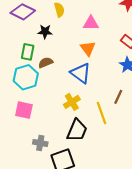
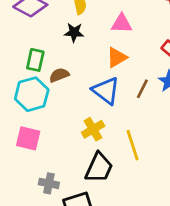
black star: (45, 32) -> (74, 32), moved
orange triangle: (88, 48) -> (117, 58), turned 35
brown line: (118, 97) -> (142, 89), moved

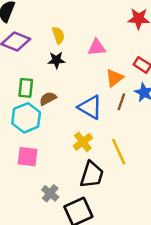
orange triangle: (117, 58) -> (115, 78), moved
gray cross: (49, 183) -> (50, 193), turned 35

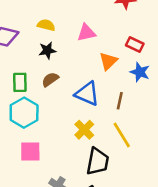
yellow semicircle: (58, 35) -> (46, 25), turned -49
brown semicircle: (48, 98) -> (50, 79), moved
brown line: (121, 102) -> (120, 101), moved

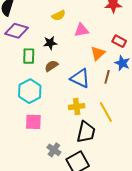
yellow semicircle: (46, 25) -> (59, 15), moved, turned 136
green rectangle: (20, 82) -> (29, 56), moved
brown line: (120, 101) -> (107, 77), moved
yellow cross: (84, 130) -> (77, 107), turned 35

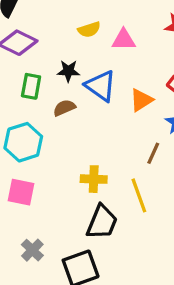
pink triangle: (82, 30) -> (124, 40), moved
brown line: (107, 77) -> (153, 153), moved
blue triangle: (80, 78) -> (101, 86), moved
gray cross: (54, 150) -> (32, 250), moved

